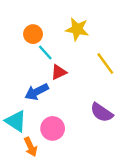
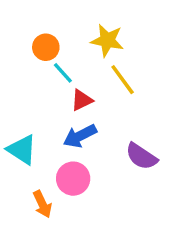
yellow line: (105, 63) -> (123, 80), moved
blue arrow: (37, 92) -> (80, 136), moved
cyan triangle: (16, 121) -> (22, 150), moved

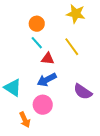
yellow star: (107, 40) -> (76, 14), moved
orange circle: (46, 47) -> (37, 24), moved
red triangle: (82, 100) -> (48, 59), turned 32

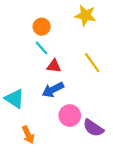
yellow line: (72, 47) -> (92, 63), moved
purple semicircle: (83, 92) -> (93, 128), moved
pink circle: (43, 105) -> (70, 116), moved

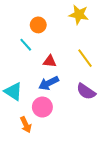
cyan line: (42, 48) -> (26, 45), moved
pink circle: (70, 116) -> (42, 107), moved
purple semicircle: (93, 128) -> (86, 91), moved

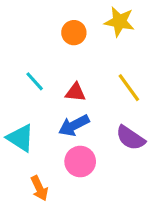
orange circle: (38, 25) -> (74, 33), moved
cyan line: (26, 45) -> (35, 81), moved
pink circle: (42, 107) -> (80, 162), moved

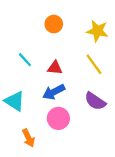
yellow star: (119, 22) -> (97, 31), moved

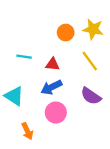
orange circle: (54, 24) -> (66, 33), moved
cyan line: (25, 60) -> (24, 57), turned -40

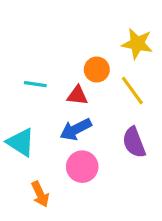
orange circle: (66, 33) -> (97, 70), moved
purple semicircle: (91, 96) -> (134, 142), turned 35

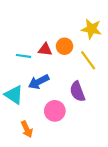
red triangle: (77, 95) -> (45, 49), moved
blue arrow: (76, 129) -> (39, 82), moved
purple semicircle: (134, 142) -> (77, 91), moved

